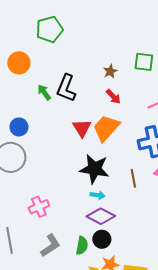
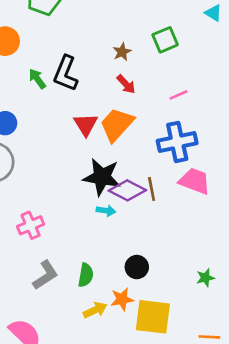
green square: (144, 62) -> (165, 40), turned -30
purple diamond: (101, 216) -> (127, 190), moved
black circle: (102, 239) -> (137, 267), moved

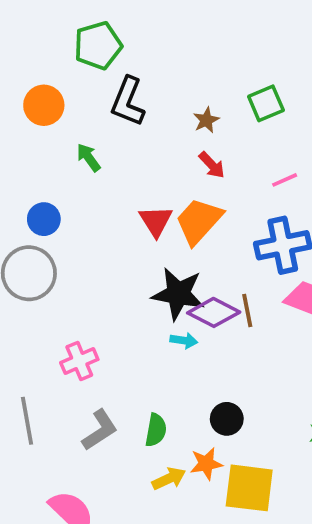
black L-shape: (66, 73) -> (128, 102), moved

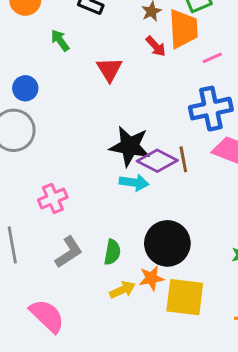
red triangle: (156, 221) -> (109, 69), moved
orange trapezoid: (199, 221) -> (183, 29), moved, turned 135
cyan arrow: (184, 340) -> (134, 183), size x1.4
black circle: (227, 419) -> (167, 243), size x1.8

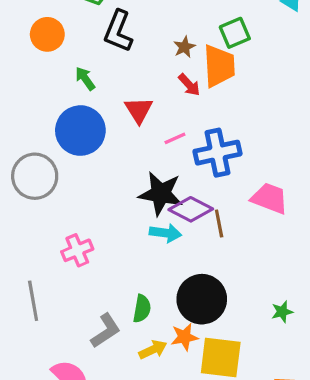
pink line: (212, 58) -> (175, 138), moved
blue circle: (25, 88) -> (80, 131), moved, size x1.8
blue cross: (211, 109) -> (218, 153), moved
brown line: (183, 159) -> (219, 224), moved
gray L-shape: (69, 252) -> (106, 331), moved

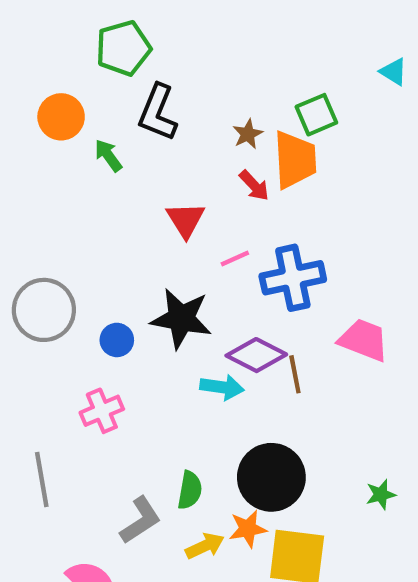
green arrow: (85, 79) -> (108, 155), moved
blue circle: (80, 131) -> (117, 340), moved, size x0.5
black star: (161, 194) -> (181, 319), moved

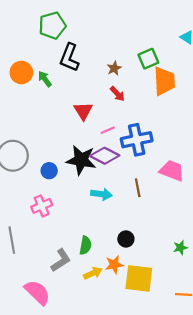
orange circle: (61, 117) -> (21, 72), moved
orange trapezoid: (295, 160) -> (164, 81), moved
purple diamond: (256, 355) -> (105, 156), moved
black circle: (271, 477) -> (126, 239), size x0.5

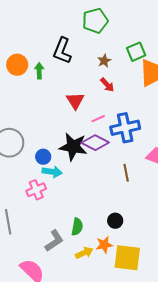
green pentagon: (52, 26) -> (95, 21), moved
green arrow: (45, 79) -> (39, 71), turned 35
cyan arrow: (101, 194) -> (52, 172), moved

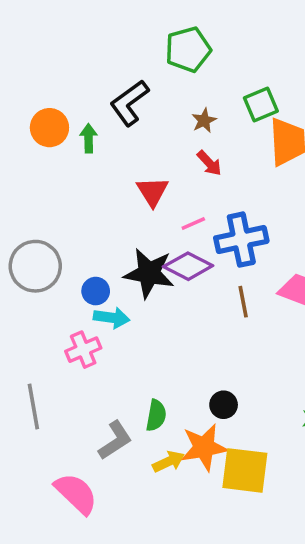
black L-shape: (62, 51) -> (129, 103), turned 32
brown line: (126, 173) -> (243, 302), moved
orange star: (104, 245) -> (204, 447), size x1.5

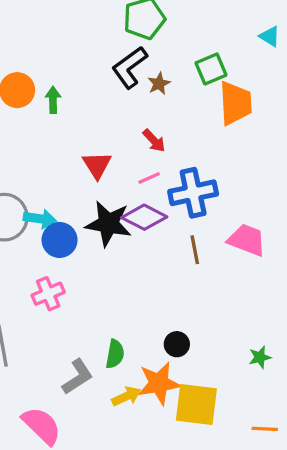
black L-shape: (129, 103) -> (130, 67), moved
red arrow: (209, 163) -> (154, 141), moved
red triangle: (152, 192) -> (97, 165), moved
blue circle: (96, 291) -> (60, 240), size x1.4
cyan arrow: (112, 318) -> (40, 219), moved

